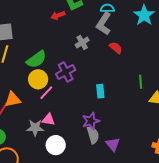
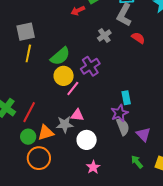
cyan rectangle: (100, 91) -> (126, 98), moved
orange triangle: (13, 100) -> (46, 133), moved

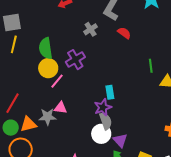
green semicircle: (60, 56) -> (46, 48), turned 120
purple triangle: (143, 134) -> (120, 140), moved
white circle: (87, 140) -> (101, 134), moved

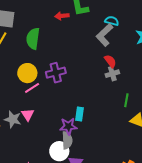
gray cross: (91, 29) -> (112, 74), moved
green semicircle: (46, 48) -> (33, 39), moved
pink triangle: (61, 108) -> (28, 115), turned 32

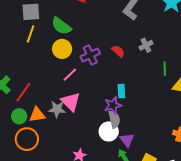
green semicircle: (33, 39) -> (61, 26), turned -50
red semicircle: (110, 61) -> (118, 51), moved
yellow circle: (27, 73) -> (62, 49), moved
pink triangle: (28, 115) -> (71, 102), size x1.5

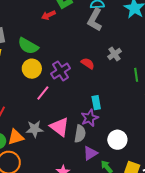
pink triangle: (71, 102) -> (60, 127), moved
gray semicircle: (114, 119) -> (80, 134), moved, turned 30
white circle: (109, 131) -> (117, 140), moved
purple triangle: (127, 140) -> (90, 153), moved, turned 42

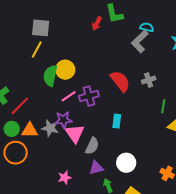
red arrow: (48, 15) -> (97, 23), turned -56
green semicircle: (28, 46) -> (50, 76), moved, turned 55
red semicircle: (88, 63) -> (120, 81), size x1.6
purple cross: (61, 71) -> (89, 96), moved
purple star: (90, 118) -> (63, 120), moved

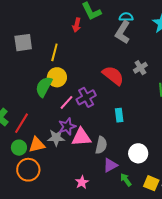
yellow line: (37, 50) -> (54, 52), moved
green semicircle: (50, 76) -> (44, 87), turned 30
pink triangle: (75, 133) -> (81, 137), turned -45

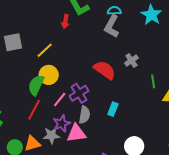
yellow line: (54, 52) -> (45, 50), turned 36
cyan rectangle: (119, 115) -> (113, 109), turned 32
red line: (21, 123) -> (34, 110), moved
gray semicircle: (101, 145) -> (84, 115), moved

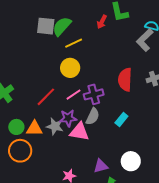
red semicircle: (105, 70) -> (125, 80), turned -140
green semicircle: (36, 85) -> (62, 26), moved

